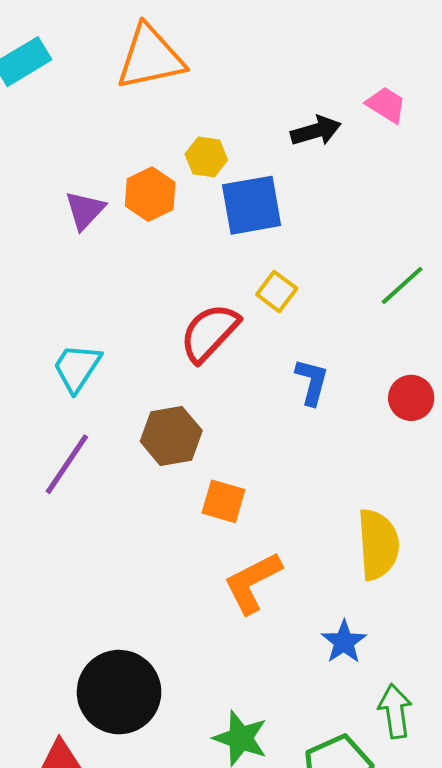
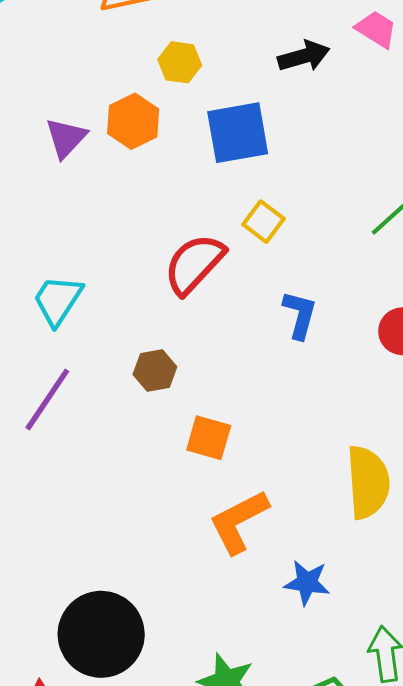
yellow hexagon: (206, 157) -> (180, 62), moved
brown hexagon: (171, 436) -> (155, 371), size x0.7
blue star: (344, 642) -> (307, 583), moved, turned -30

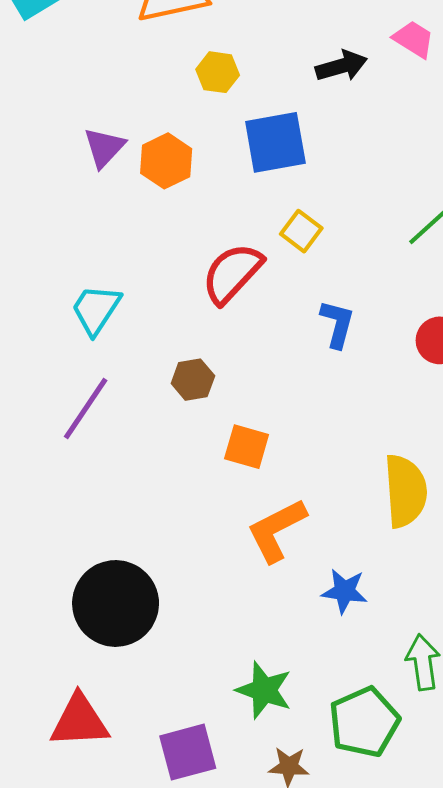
orange hexagon: (133, 121) -> (166, 161), moved
black circle: (101, 634) -> (116, 603), moved

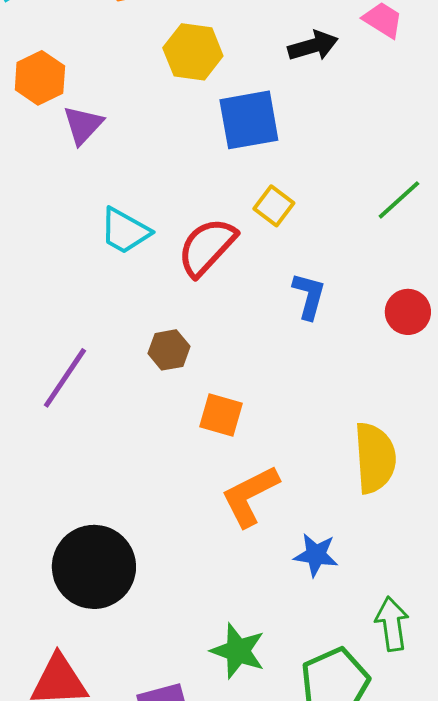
yellow hexagon: (218, 72) -> (193, 52), size x1.4
orange hexagon: (166, 161) -> (40, 78), moved
cyan trapezoid: (96, 309) -> (125, 231), moved, turned -94

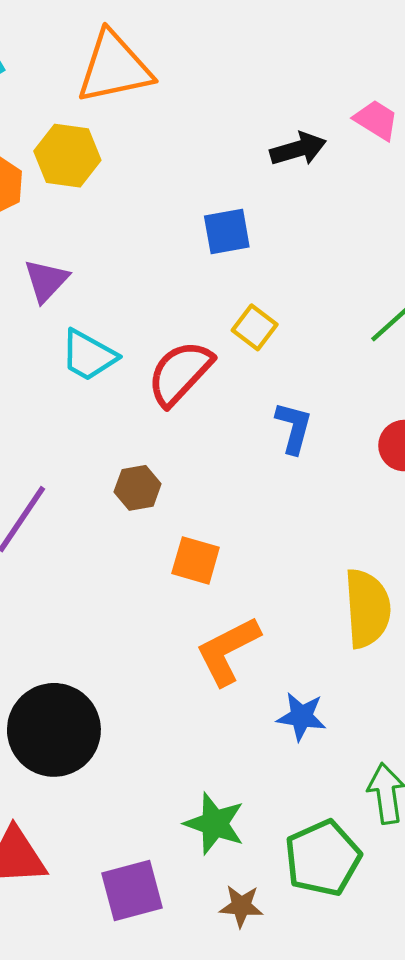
yellow hexagon: (193, 52) -> (67, 156), moved
blue square: (249, 120) -> (227, 231), size x0.7
purple triangle: (83, 125) -> (46, 281), moved

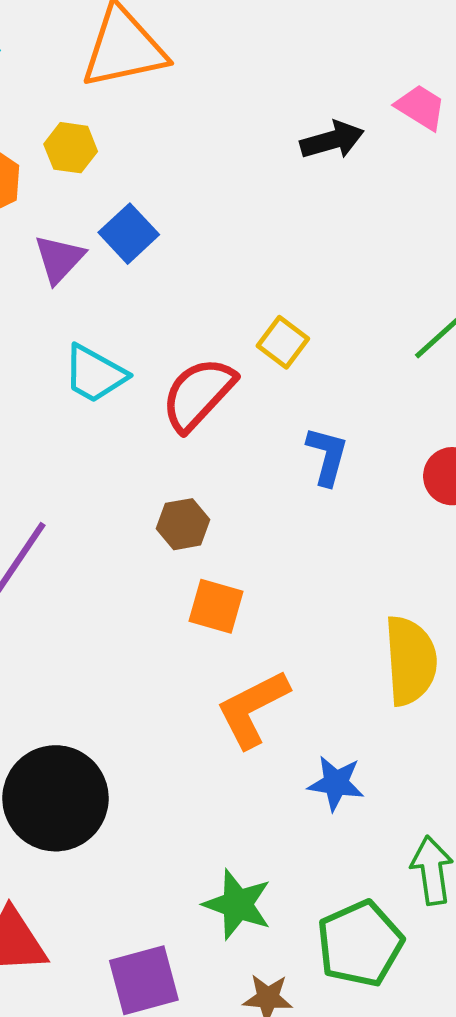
yellow hexagon: (67, 156) -> (71, 148), size x0.7
blue square: (227, 231) -> (129, 234), moved, turned -33
purple triangle: (46, 281) -> (59, 259), moved
brown hexagon: (138, 488) -> (183, 524), moved

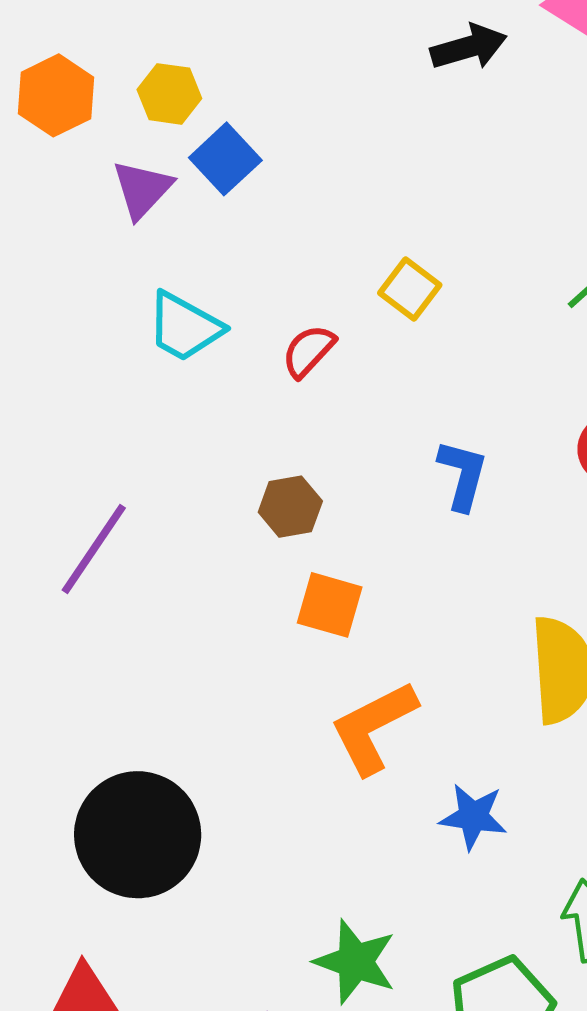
yellow hexagon: (71, 148) -> (169, 94), moved
red semicircle: (198, 394) -> (308, 351), size x0.6
blue L-shape: (327, 456) -> (463, 475), moved

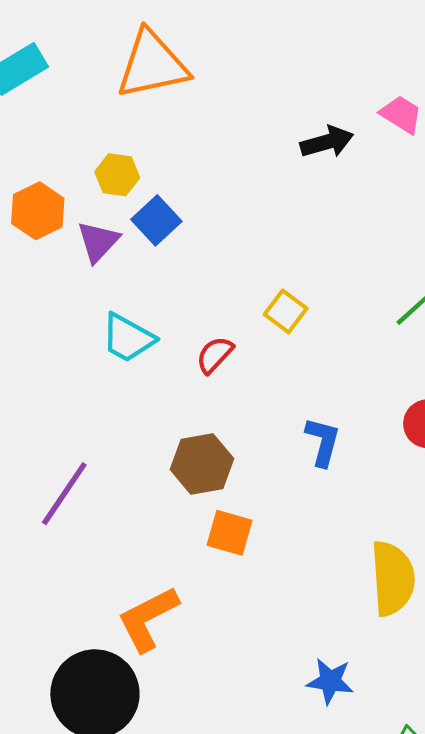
orange hexagon: (56, 95) -> (38, 211), moved
brown hexagon: (290, 507) -> (202, 464), size x1.4
orange L-shape: (373, 727) -> (148, 619), moved

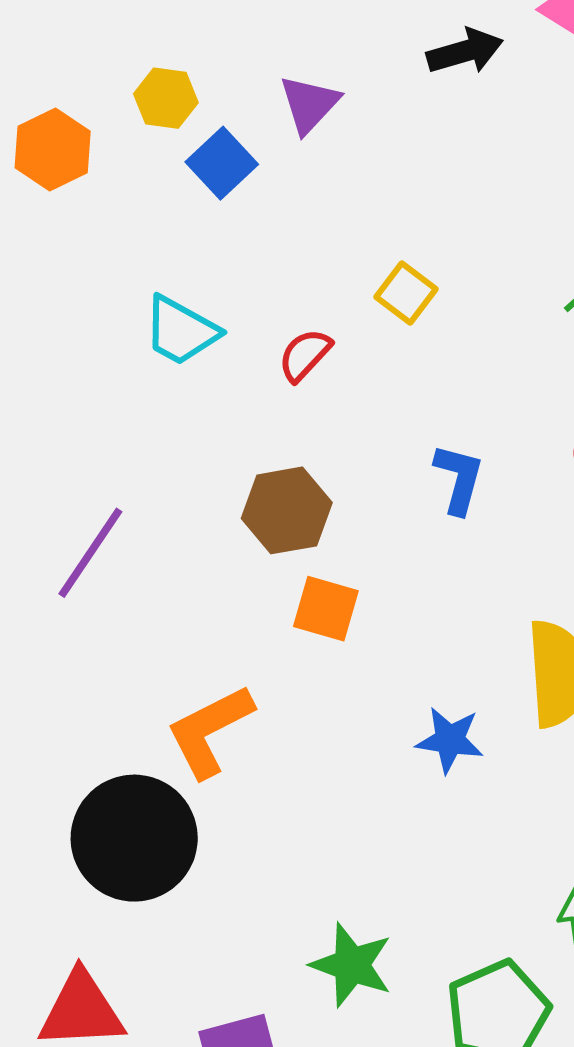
purple triangle: (98, 242) -> (309, 104), moved
blue star: (330, 681) -> (450, 740), moved

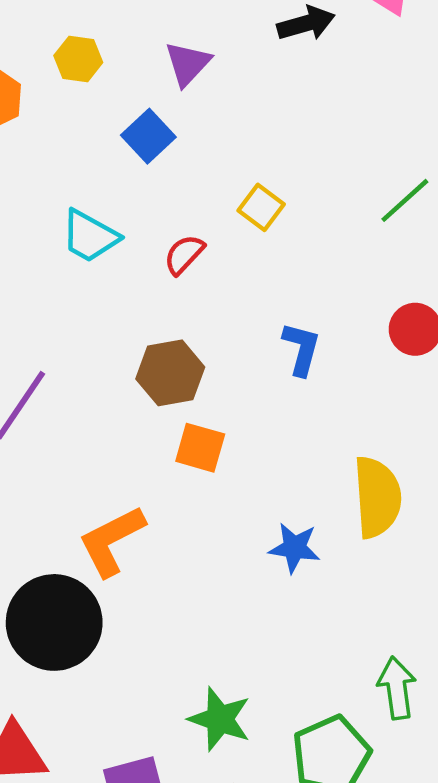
blue square: (222, 163) -> (148, 136), moved

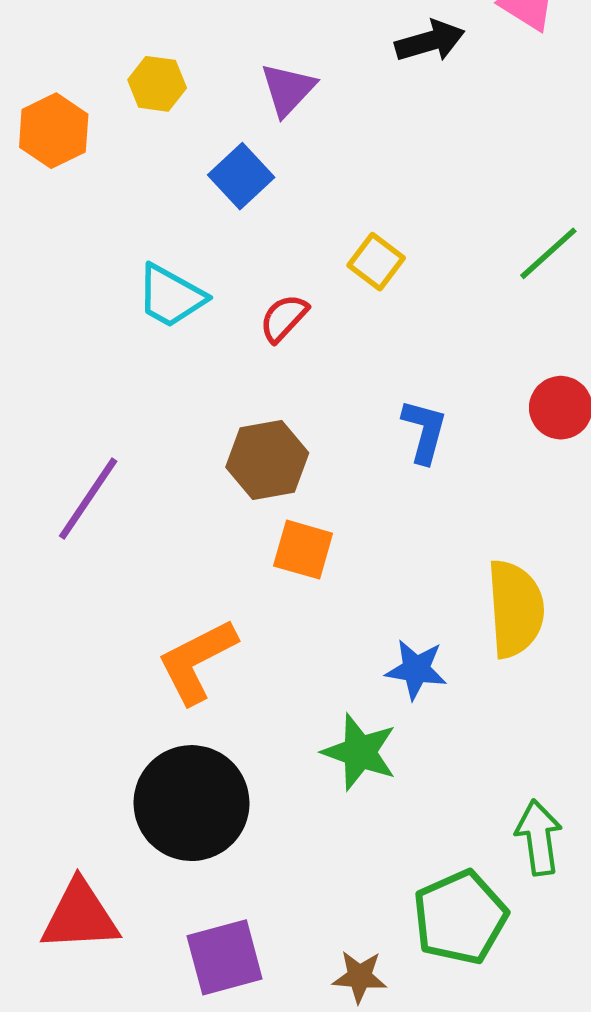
black circle: (54, 622) -> (191, 803), moved
green star: (220, 719) -> (360, 752), moved

